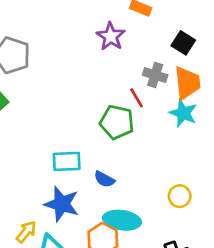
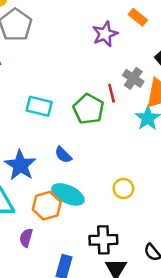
cyan rectangle: (67, 161) -> (39, 106), moved

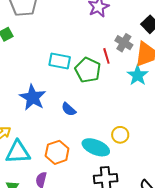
cyan rectangle: (39, 106) -> (60, 61), moved
blue star: (20, 165) -> (33, 97), moved
cyan ellipse: (68, 194) -> (96, 147), moved

